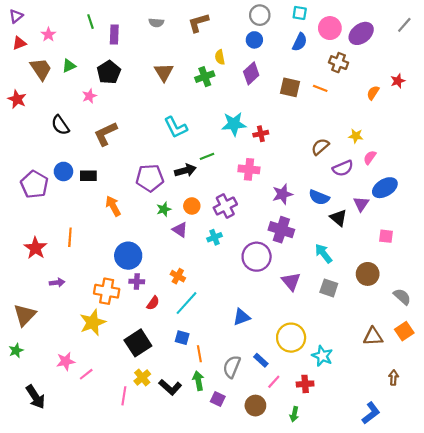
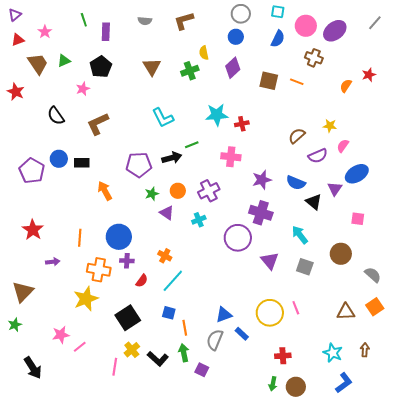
orange line: (70, 237) -> (80, 238), moved
blue triangle: (241, 317) -> (224, 315), moved
cyan star: (322, 356) -> (333, 353), moved
pink line: (274, 382) -> (296, 308), moved, turned -64
brown circle: (255, 406) -> (296, 387), moved

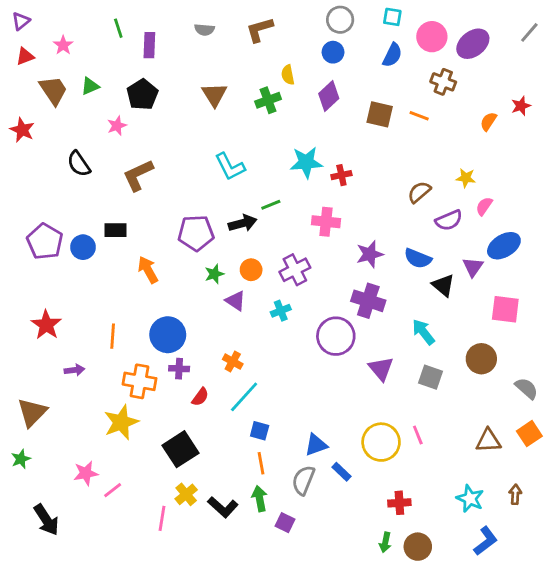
blue circle: (59, 159) -> (83, 247), moved
pink square: (358, 219) -> (505, 309), size x1.5
blue square: (169, 313) -> (260, 431), moved

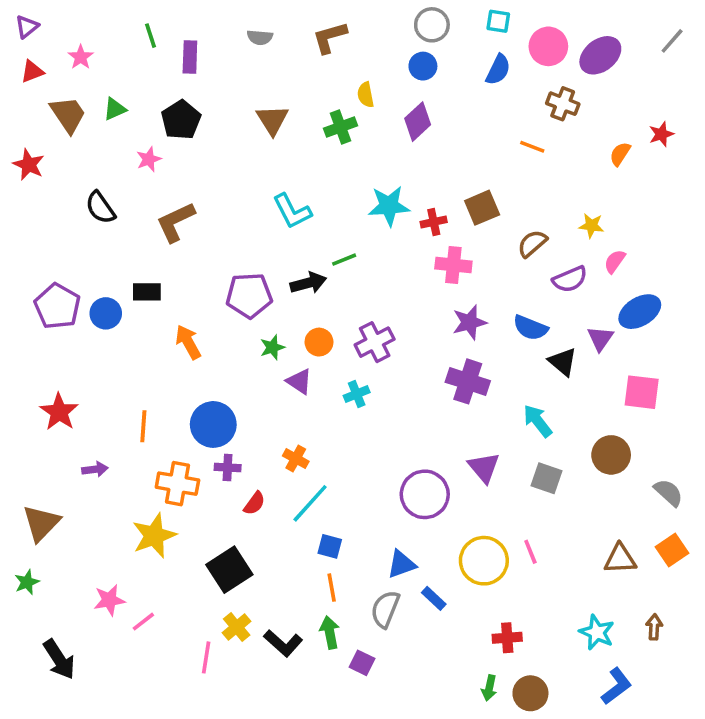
brown square: (380, 114) -> (482, 208), moved, turned -36
pink cross: (326, 222) -> (453, 265), moved
purple circle: (336, 336) -> (425, 494), moved

